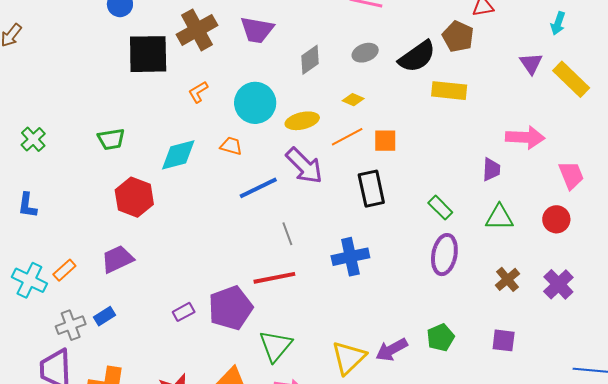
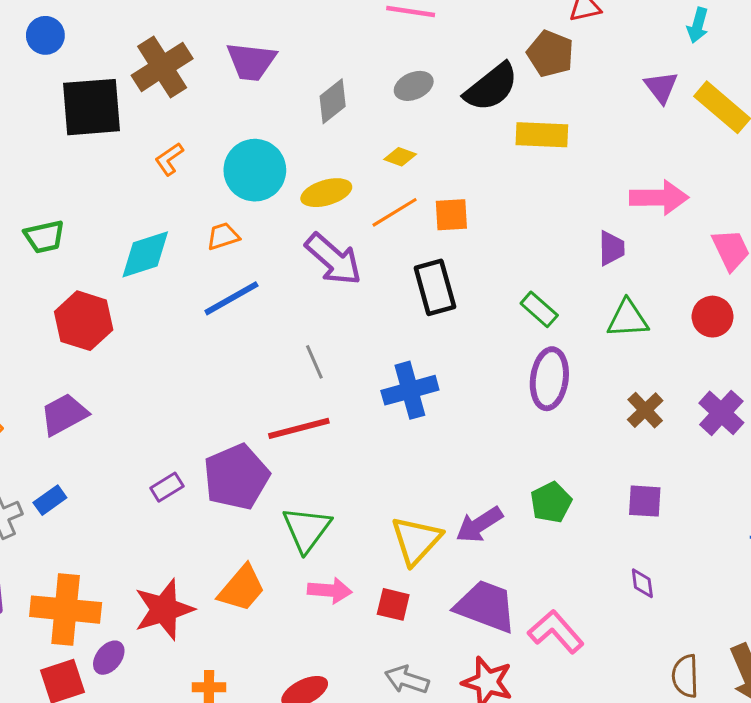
orange trapezoid: (231, 146) -> (223, 236), turned -30
blue line: (258, 188) -> (231, 298), moved

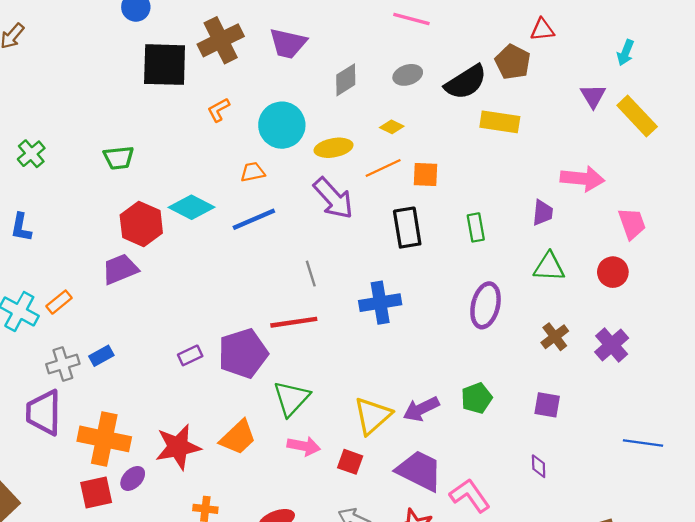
cyan diamond: (145, 254) -> (192, 207), moved, turned 39
green rectangle: (539, 309) -> (476, 227), moved, turned 32
purple trapezoid: (64, 414) -> (120, 269), moved

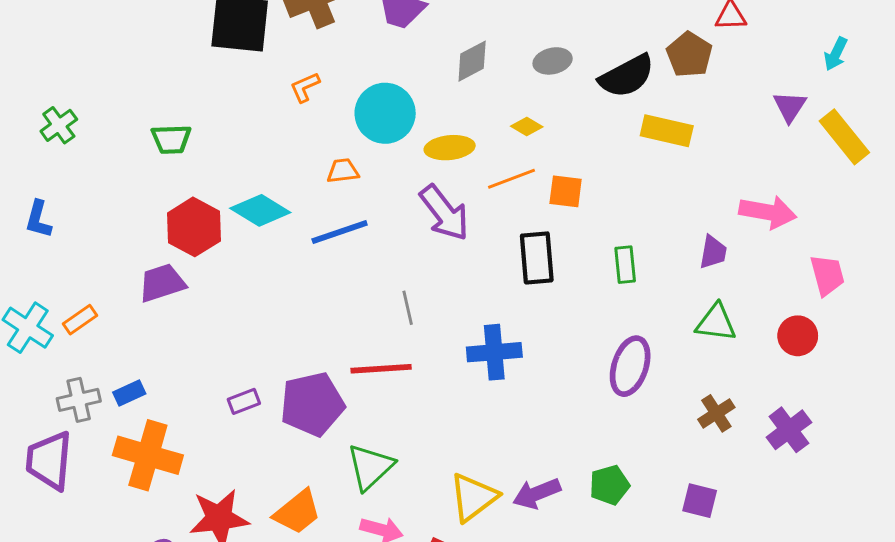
orange cross: (104, 439) -> (148, 455), moved

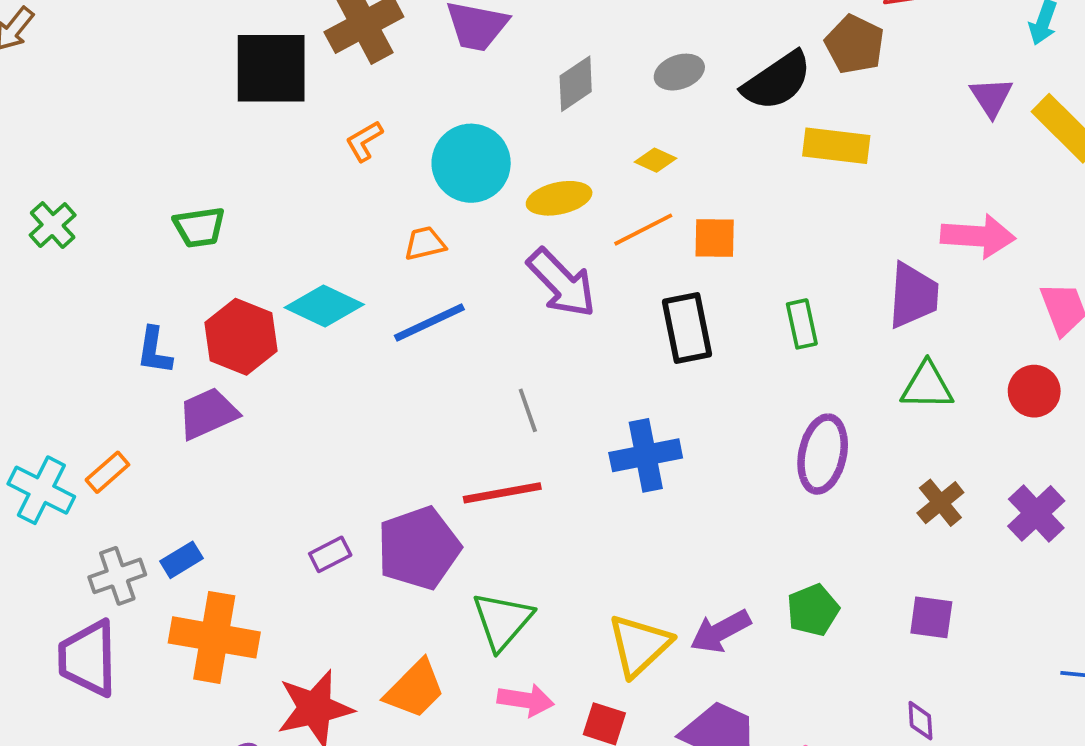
blue L-shape: (38, 219) -> (154, 351), moved
purple trapezoid: (713, 252) -> (913, 295), size x1.5

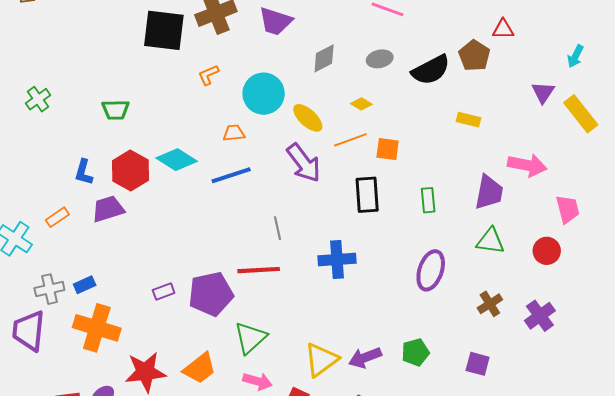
yellow rectangle: (836, 146) -> (469, 120), moved, size x0.7
yellow ellipse: (559, 198) -> (308, 118), turned 48
orange rectangle: (107, 472) -> (57, 217), moved

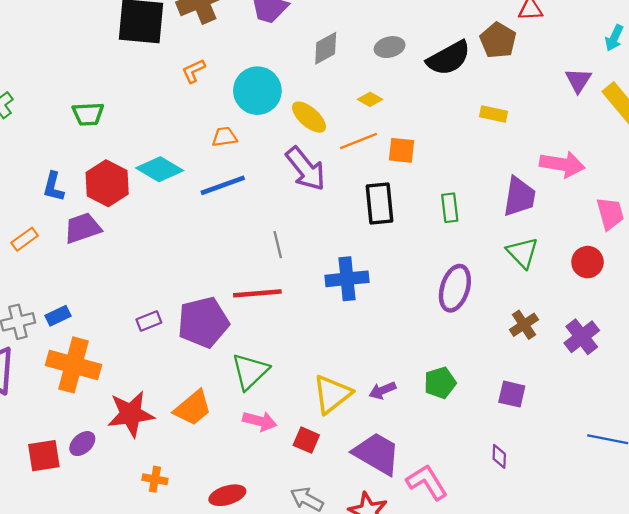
green triangle: (490, 241) -> (522, 253), turned 40
purple arrow: (365, 358) -> (382, 390), size x0.7

